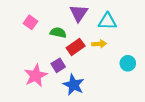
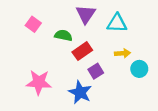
yellow arrow: (99, 44) -> (123, 53), moved
purple square: (58, 65) -> (96, 71), moved
pink star: (36, 76) -> (39, 82), turned 30

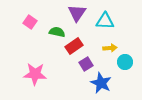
blue star: (80, 92) -> (101, 83), moved

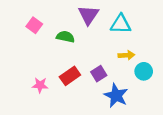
red rectangle: (74, 46) -> (70, 76), moved
pink star: (35, 74) -> (40, 85), size x0.6

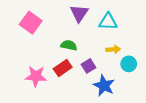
pink square: (34, 25) -> (31, 23), size x1.5
green semicircle: (65, 37) -> (69, 45), moved
pink star: (40, 85) -> (36, 76), size x1.5

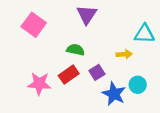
cyan triangle: (108, 22) -> (144, 34), moved
cyan circle: (129, 64) -> (138, 85), moved

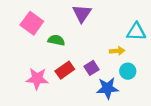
green semicircle: (75, 50) -> (56, 40), moved
cyan circle: (138, 85) -> (128, 71), moved
blue star: (114, 94) -> (107, 88), turned -30

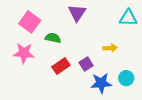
cyan triangle: (136, 32) -> (128, 18), moved
cyan circle: (128, 71) -> (126, 78), moved
pink star: (37, 79) -> (24, 53), moved

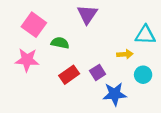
cyan triangle: (128, 18) -> (145, 35), moved
cyan circle: (126, 78) -> (143, 75), moved

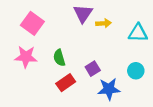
green semicircle: (60, 43) -> (59, 58), moved, turned -119
yellow arrow: (125, 54) -> (103, 23), moved
red rectangle: (69, 75) -> (66, 83), moved

